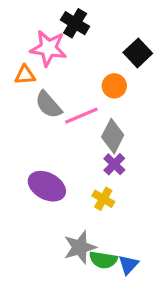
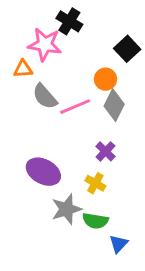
gray diamond: (113, 136) -> (114, 105), moved
gray star: (80, 247) -> (66, 209), moved
green semicircle: (103, 260) -> (95, 221), moved

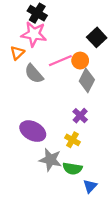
black cross: (69, 21) -> (37, 13), moved
orange triangle: (23, 69) -> (17, 53), turned -40
pink line: (75, 107) -> (60, 61), moved
gray star: (66, 209) -> (50, 160), turned 30

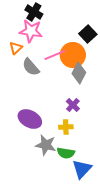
orange circle: (80, 61) -> (73, 55), size x1.6
yellow cross: (72, 140) -> (66, 127), turned -32
blue triangle: (90, 186) -> (82, 169), size x1.5

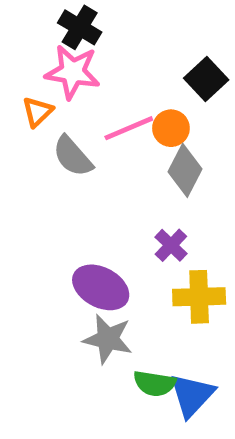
orange circle: (73, 55) -> (171, 128), size x0.6
purple ellipse: (30, 119) -> (101, 287), moved
yellow cross: (66, 127) -> (199, 297), moved, size x1.5
green semicircle: (66, 153) -> (155, 383), moved

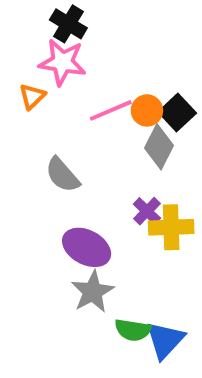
black square: (206, 79) -> (177, 112), moved
gray semicircle: (73, 156) -> (62, 175), moved
yellow cross: (199, 297) -> (171, 227), moved
gray star: (108, 339) -> (93, 292), turned 30

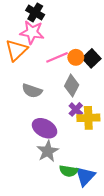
orange triangle: (32, 96) -> (16, 50), size x1.6
gray diamond: (159, 147) -> (72, 85), moved
gray semicircle: (62, 175) -> (32, 91), turned -30

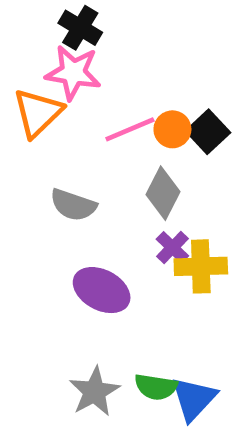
gray star: (48, 151) -> (94, 392), moved

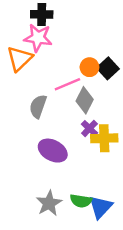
black cross: (80, 28) -> (42, 14), turned -30
pink line: (130, 129) -> (67, 84), moved
gray semicircle: (73, 205) -> (38, 106), turned 90

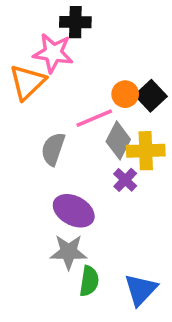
black cross: (42, 14) -> (75, 22), moved
yellow cross: (104, 138) -> (146, 151), moved
green semicircle: (81, 201) -> (89, 281), moved, turned -90
gray star: (49, 203) -> (69, 252), moved, turned 30

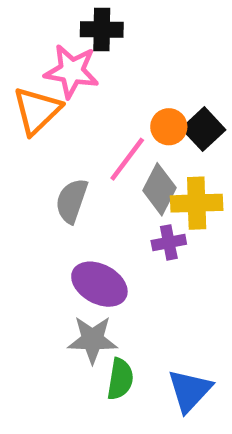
pink line: (94, 118) -> (127, 159), turned -30
purple cross: (125, 180) -> (169, 242), turned 35

